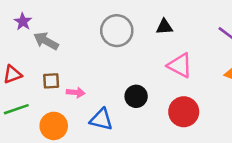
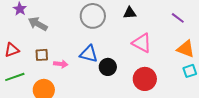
blue triangle: (101, 119) -> (89, 54), moved

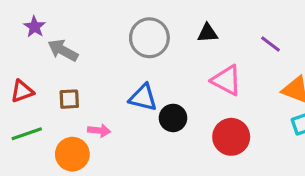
purple line: (178, 18) -> (270, 44), moved
pink arrow: (61, 64) -> (99, 131), moved

